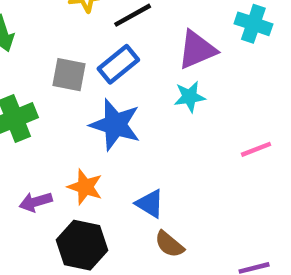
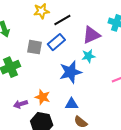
blue star: (115, 125) -> (70, 72), moved, turned -30
blue triangle: (150, 204) -> (72, 104), turned -32

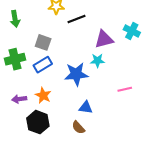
blue rectangle: (56, 42) -> (43, 65), moved
blue triangle: (72, 104) -> (86, 107), moved

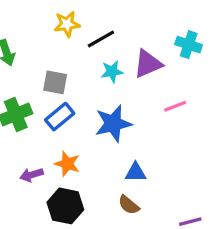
cyan star: (97, 61) -> (112, 72), moved
pink line: (125, 89) -> (175, 106), moved

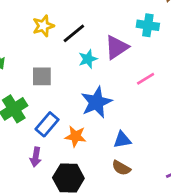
blue rectangle: (60, 117) -> (47, 124), moved
orange star: (67, 164) -> (76, 136), moved
purple arrow: (32, 175) -> (36, 157), turned -54

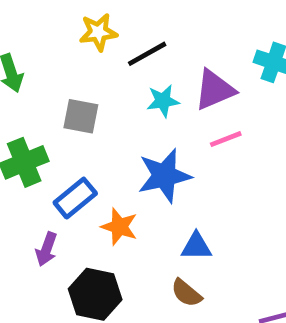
pink line: (146, 79) -> (226, 139), moved

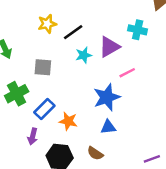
pink line: (226, 139) -> (127, 73), moved
blue star: (164, 176) -> (107, 97), moved
brown semicircle: (186, 293) -> (95, 153), moved

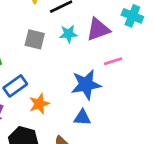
gray square: (43, 67) -> (35, 39), moved
orange star: (68, 121) -> (39, 104), turned 30

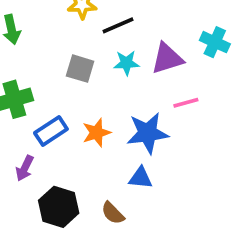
orange star: (39, 104) -> (96, 133), moved

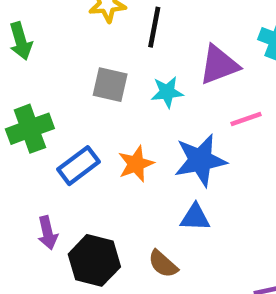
black line: (118, 25) -> (154, 27), turned -52
cyan star: (126, 63) -> (167, 92), moved
purple arrow: (25, 168) -> (48, 233), moved, turned -35

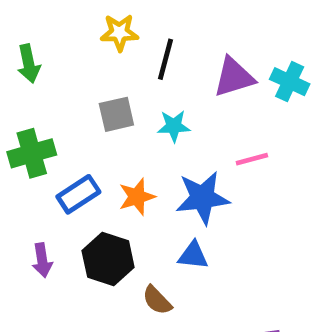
purple triangle: (219, 65) -> (234, 77), moved
gray square: (110, 85) -> (116, 114), turned -30
black hexagon: (94, 260) -> (108, 259), moved

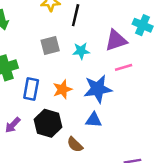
purple triangle: (234, 77) -> (116, 40), moved
blue rectangle: (78, 194) -> (31, 89), turned -45
purple arrow: (42, 260) -> (13, 125), turned 54

